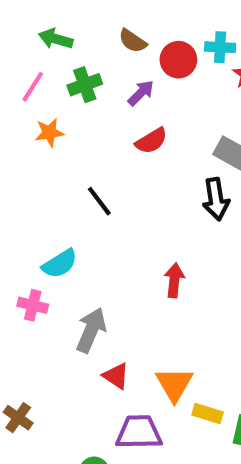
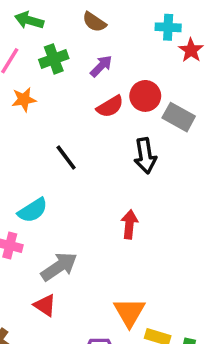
red circle: (178, 60) -> (145, 96), moved
black arrow: (216, 199) -> (145, 156), moved
gray arrow: (91, 330) -> (59, 267), turned 33
red triangle: (116, 376) -> (45, 305), moved

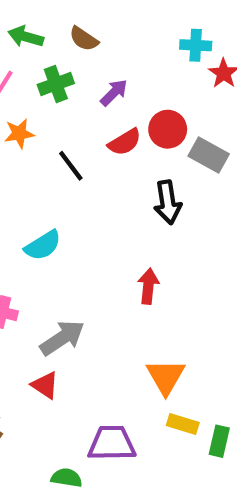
brown semicircle: (94, 22) -> (84, 39), moved
black line: (66, 158) -> (71, 166), moved
cyan semicircle: (33, 210) -> (43, 245), moved
orange triangle: (129, 312) -> (166, 377), moved

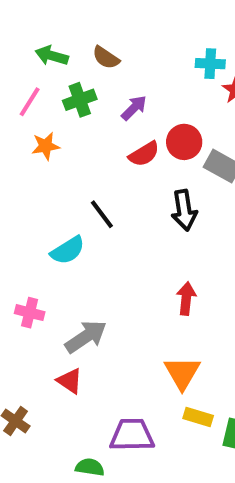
black line: (71, 166) -> (102, 214), moved
red arrow: (148, 286) -> (186, 299), moved

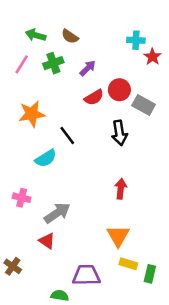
orange star: (46, 146) -> (32, 114), moved, size x1.5

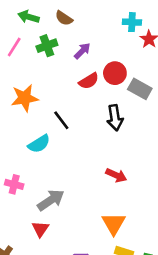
red arrow: (121, 189) -> (116, 175), turned 108
red triangle: (47, 241) -> (40, 229), turned 30

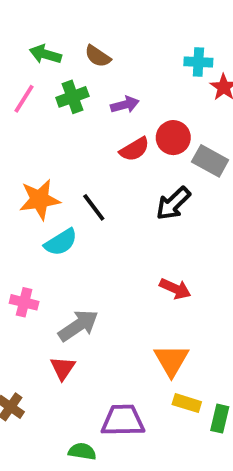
purple arrow: (82, 51) -> (125, 105), turned 30
orange star: (25, 98) -> (40, 200), moved
black arrow: (115, 118) -> (173, 203), turned 55

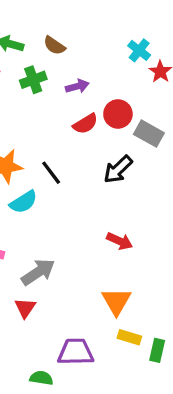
cyan cross: (198, 62) -> (139, 50), turned 35

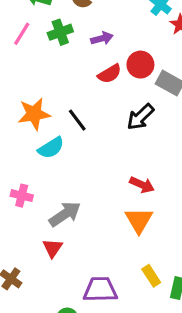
orange triangle: (116, 301) -> (139, 220), moved
yellow rectangle: (129, 337) -> (151, 276), turned 40

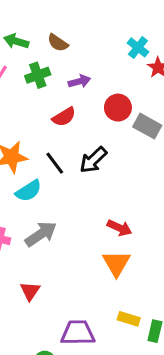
red semicircle: (110, 74) -> (64, 117), moved
black arrow: (140, 117) -> (93, 160), moved
gray arrow: (65, 214) -> (41, 234), moved
yellow rectangle: (151, 276) -> (129, 319), turned -40

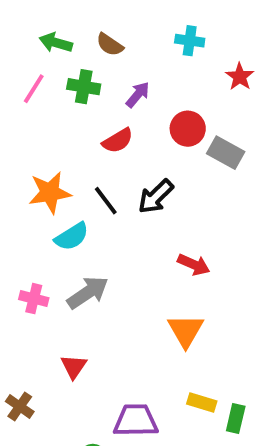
cyan cross: (138, 47) -> (190, 41), moved, turned -30
green cross: (38, 75) -> (84, 87), turned 30
purple arrow: (79, 81) -> (138, 95), turned -35
red arrow: (119, 228) -> (194, 265), moved

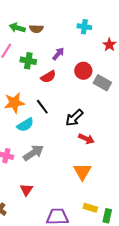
brown semicircle: (110, 45) -> (36, 29), moved, turned -32
green cross: (84, 87) -> (28, 61), moved
black arrow: (156, 197) -> (74, 118), moved

